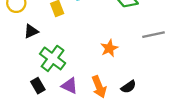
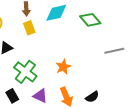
orange star: (109, 48) -> (63, 67), moved

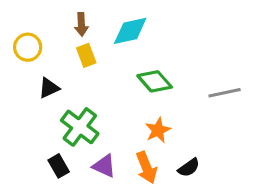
green diamond: (90, 20) -> (155, 81), moved
orange star: (63, 67) -> (158, 130), moved

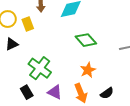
yellow rectangle: (86, 55) -> (28, 24), moved
black triangle: (49, 88) -> (12, 44), moved

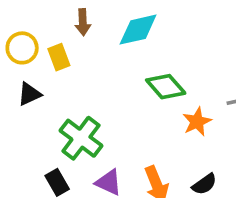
orange star: (88, 70) -> (197, 122), moved

